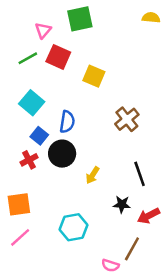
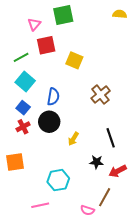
red square: (58, 57) -> (46, 45), turned -36
green line: (28, 58) -> (21, 57), moved
blue square: (39, 136) -> (23, 108), moved
pink line: (20, 237) -> (40, 205), moved, turned 30

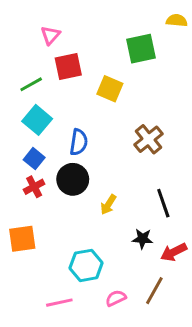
green square: (63, 15) -> (141, 49), moved
pink semicircle: (87, 210) -> (116, 298), moved, turned 136

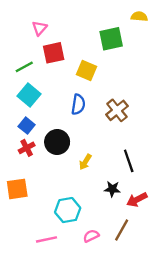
blue semicircle: (79, 142) -> (78, 104), moved

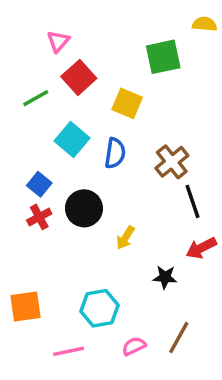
red square: (54, 53) -> (79, 77), turned -30
cyan square: (29, 95) -> (72, 139), moved
black line: (129, 161) -> (192, 201), moved
orange square: (17, 189) -> (25, 307), moved
red arrow: (137, 200) -> (201, 248), moved

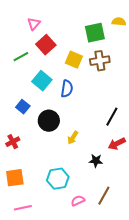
yellow semicircle: (205, 24) -> (119, 22), moved
brown cross: (172, 162) -> (100, 61), moved, turned 30
black line: (192, 201) -> (112, 117), turned 48
red cross: (39, 217) -> (13, 142), moved
pink line: (68, 351) -> (23, 208), moved

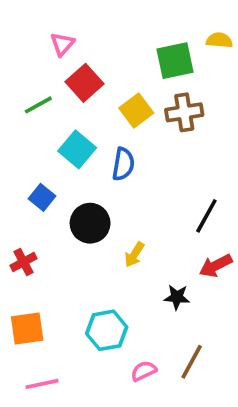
yellow square: (74, 60) -> (136, 111), turned 30

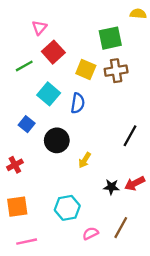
yellow semicircle: (219, 40) -> (138, 14), moved
yellow square: (136, 111) -> (86, 69), turned -30
red arrow: (216, 266) -> (135, 183), moved

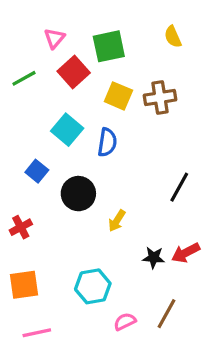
yellow semicircle: (138, 14) -> (173, 37), moved, turned -119
green square: (110, 38) -> (109, 46), moved
green line: (24, 66) -> (24, 78), moved

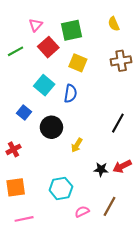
brown cross: (160, 98) -> (121, 61), moved

